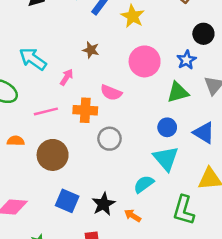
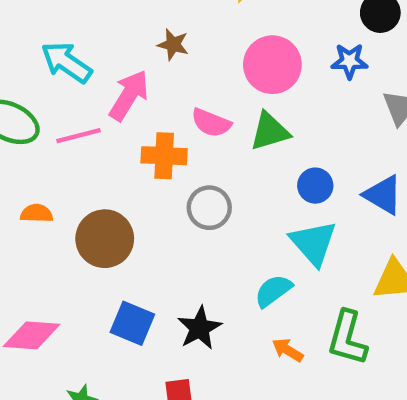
blue star: (186, 60) -> (349, 61), turned 30
pink arrow: (67, 77) -> (129, 95), size x1.6
green triangle: (178, 92) -> (270, 131), moved
pink line: (46, 111) -> (79, 136), moved
orange arrow: (133, 216) -> (288, 350), moved

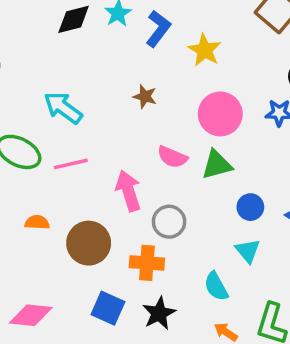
pink arrow: (129, 95) -> (128, 191), moved, turned -51
orange cross: (164, 156) -> (147, 263), moved
cyan triangle: (313, 243) -> (248, 251), size x0.7
cyan semicircle: (273, 291) -> (216, 286), turned -84

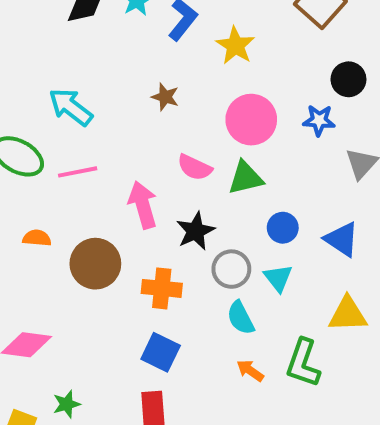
gray circle: (169, 222) -> (231, 269), moved
blue square: (108, 308) -> (161, 352), moved
black star: (159, 313) -> (195, 231), moved

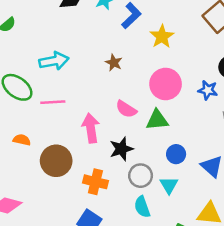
cyan arrow: (71, 107) -> (54, 61), turned 124

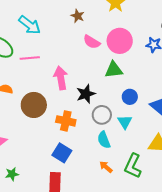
cyan arrow: (54, 61) -> (30, 25), turned 50
brown star: (114, 63) -> (78, 16), moved
pink semicircle: (126, 109) -> (92, 42), moved

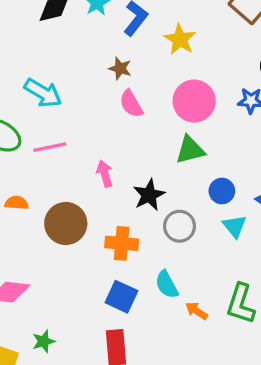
pink semicircle: (92, 42) -> (131, 104), moved, turned 36
pink arrow: (61, 78) -> (105, 174), size x0.7
cyan triangle: (125, 122) -> (235, 226), moved
cyan semicircle: (104, 140) -> (167, 284), moved

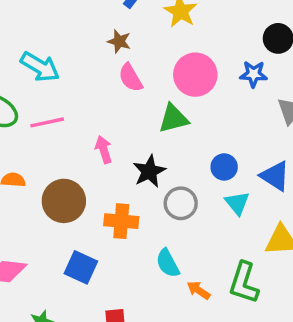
green triangle: (190, 150) -> (173, 119), moved
blue square: (121, 297) -> (81, 267), moved

